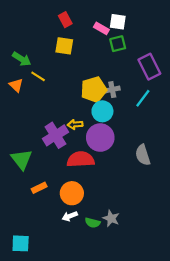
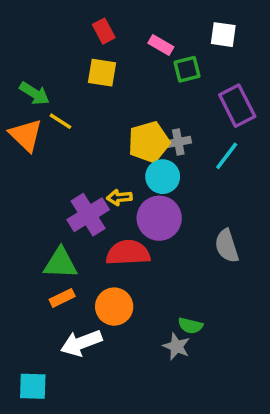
white square: (118, 22) -> (223, 35), moved
orange triangle: (16, 85) -> (26, 135), size x1.5
green triangle: (22, 159) -> (60, 263), moved, turned -50
white arrow: (70, 216) -> (81, 343), moved, size x1.6
green semicircle: (93, 223) -> (190, 326), moved

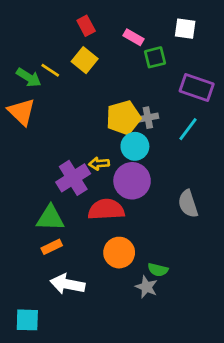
yellow square: (102, 73) -> (85, 60), turned 30
purple rectangle: (237, 106) -> (197, 87), turned -44
yellow line: (60, 121) -> (50, 70), moved
orange circle: (114, 307) -> (119, 253), moved
white arrow: (81, 343) -> (67, 284), turned 32

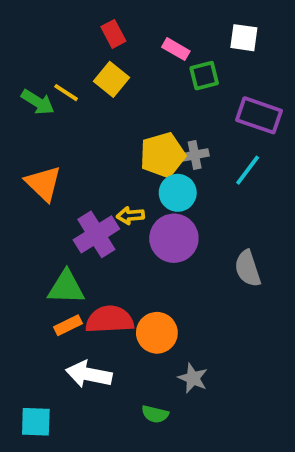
orange triangle: (22, 112) -> (43, 183), moved
red semicircle: (106, 209) -> (110, 320), moved
green semicircle: (158, 270) -> (155, 414), moved

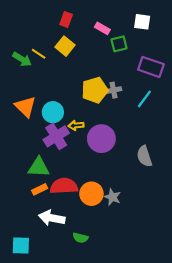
red rectangle: (113, 34) -> (66, 20), turned 48
cyan circle: (178, 193) -> (53, 112), moved
gray star: (193, 378) -> (112, 197), moved
green semicircle: (155, 414) -> (80, 238), moved

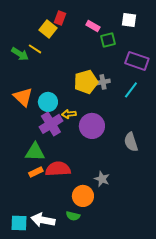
yellow square: (65, 46) -> (48, 29), moved
orange circle: (91, 194) -> (83, 196), moved
white arrow: (52, 218) -> (43, 220), moved

